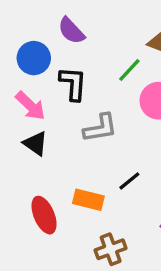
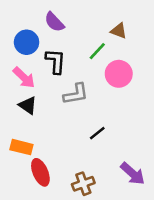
orange rectangle: (88, 200) -> (21, 147), moved
red ellipse: (44, 215) -> (40, 172), moved

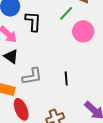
gray L-shape: (76, 94) -> (32, 76), moved
black line: (97, 133) -> (66, 78), turned -56

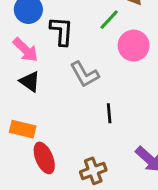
gray L-shape: (32, 76) -> (85, 74), moved, turned 70

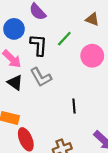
green line: (109, 20) -> (64, 39), moved
gray L-shape: (85, 74) -> (41, 77), moved

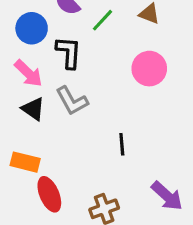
green line: (64, 39) -> (103, 20), moved

